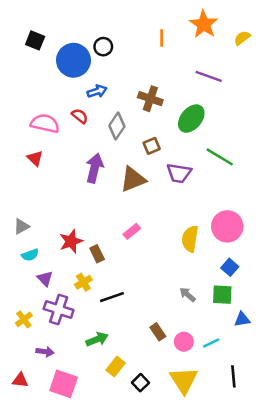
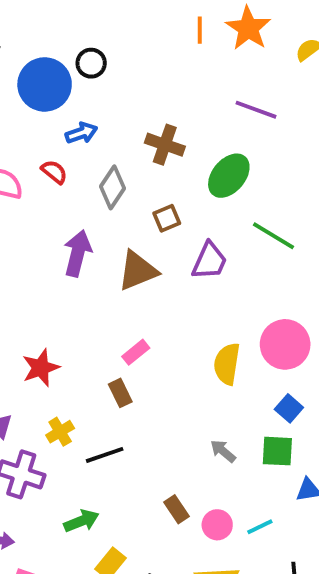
orange line: (162, 38) -> (200, 30), moved
purple trapezoid: (179, 173) -> (209, 261), turned -75
brown rectangle: (97, 254) -> (120, 393), moved

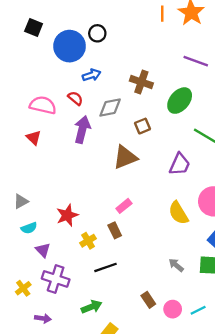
gray diamond: (112, 187) -> (110, 107), turned 45
purple arrow: (78, 253) -> (82, 130), moved
purple trapezoid: (209, 261) -> (180, 164), moved
yellow semicircle: (227, 364) -> (178, 213), turned -40
yellow cross: (60, 432) -> (88, 241), moved

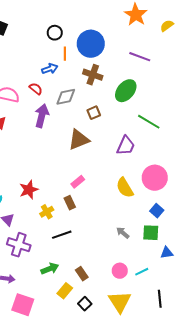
orange line: (162, 14) -> (65, 54), moved
blue circle: (70, 46) -> (91, 44), moved
brown rectangle: (148, 300) -> (82, 274), moved

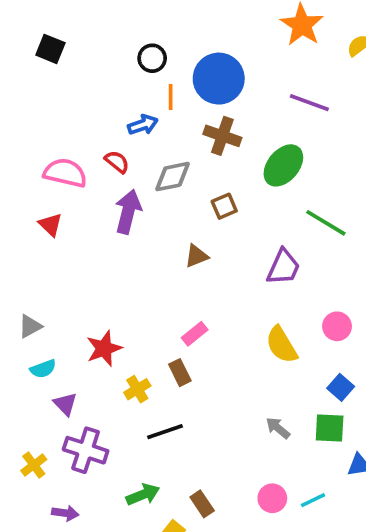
brown triangle: (79, 140) -> (196, 256), size x0.6
pink circle: (155, 178) -> (337, 326), size x0.6

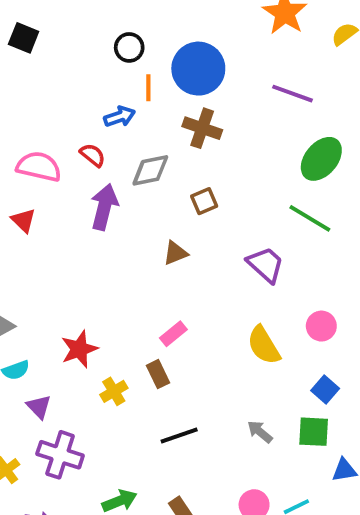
green ellipse: (283, 165) -> (321, 159), moved
purple trapezoid: (283, 267) -> (266, 265), turned -72
black line: (165, 432) -> (179, 436), moved

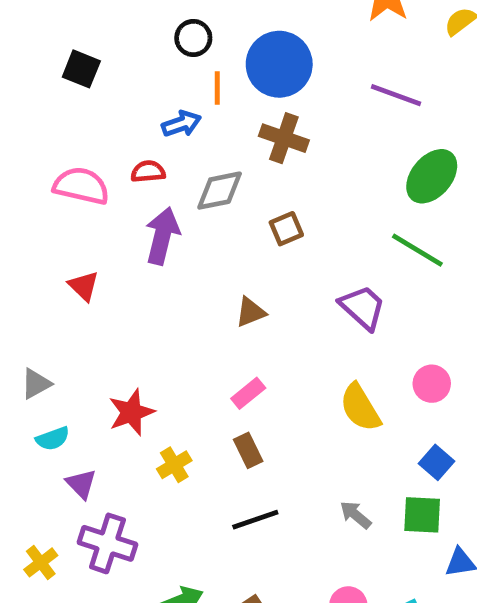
black square: (24, 38) -> (81, 69), moved
red semicircle: (93, 155) -> (148, 171), turned -44
red triangle: (24, 220) -> (84, 286), moved
brown triangle: (175, 253) -> (251, 312), moved
brown rectangle: (158, 374) -> (248, 450), moved

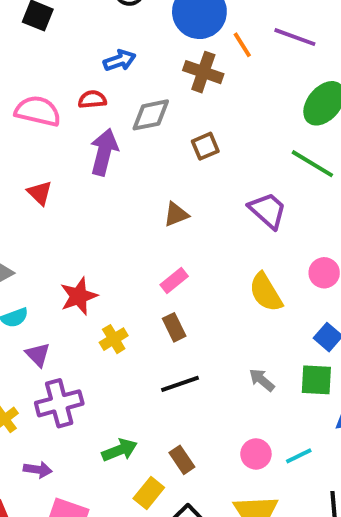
orange line: (217, 88) -> (242, 45), moved, turned -32
purple cross: (107, 543) -> (59, 403), turned -33

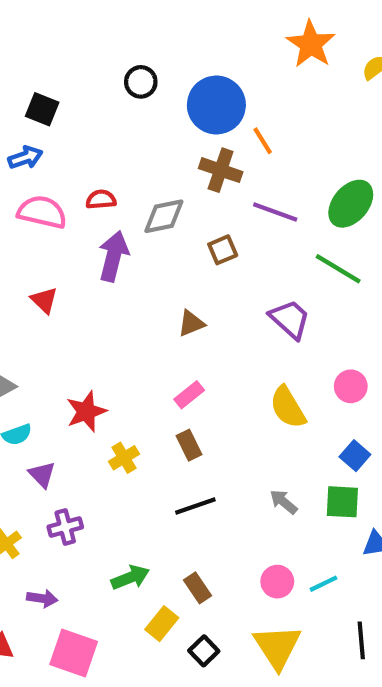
purple line: (295, 37) -> (275, 212), moved
blue arrow: (120, 60) -> (25, 157), moved
purple cross: (59, 403) -> (65, 527), size x0.7

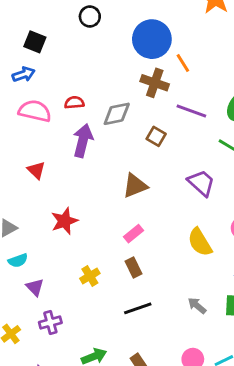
black circle: (141, 82) -> (90, 17), moved
brown square: (223, 250) -> (156, 136), turned -36
brown triangle: (191, 323) -> (135, 186), size x1.4
red star: (86, 412) -> (64, 221), moved

